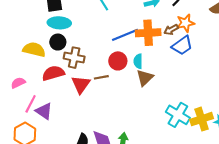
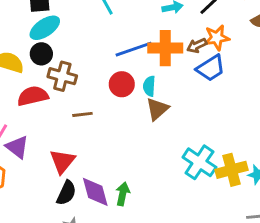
cyan ellipse: (59, 23) -> (45, 28), turned -40
brown line: (101, 77) -> (82, 114), moved
red triangle: (81, 84) -> (62, 161), moved

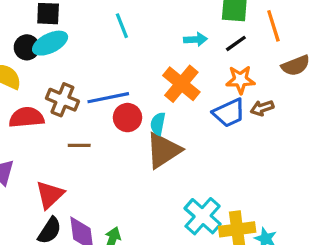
brown arrow: (197, 46) -> (262, 108), moved
orange cross: (165, 48) -> (181, 84), turned 32
blue line: (134, 49) -> (108, 98), moved
black circle: (41, 54) -> (27, 47), moved
brown triangle: (157, 109) -> (163, 150), size x1.4

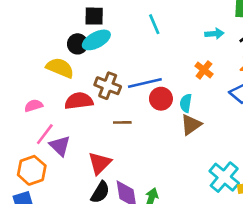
orange cross: (181, 84) -> (204, 70), size x0.6
brown triangle: (163, 150) -> (191, 125), size x0.7

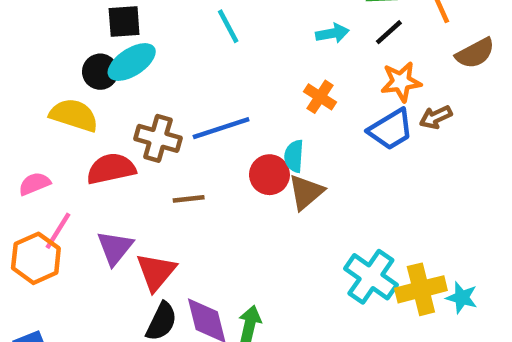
red circle: (161, 99) -> (269, 175), moved
purple triangle: (60, 146) -> (115, 248), moved, turned 30
orange hexagon: (32, 170) -> (36, 258), moved

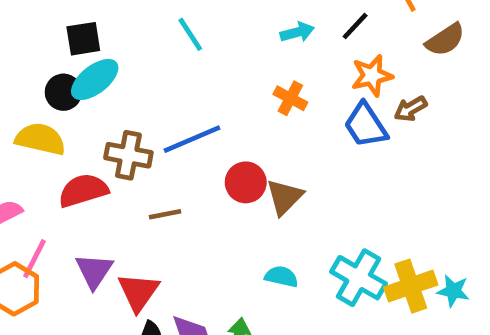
blue trapezoid: (391, 129) -> (366, 125), turned 93
cyan semicircle: (294, 156) -> (281, 277), moved, turned 104

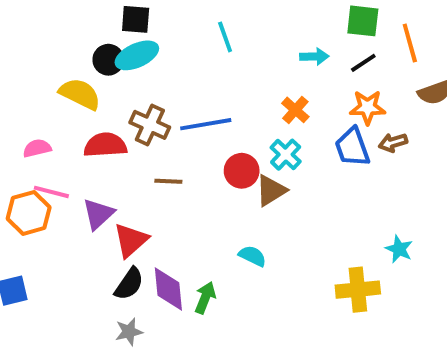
pink line: (34, 259) -> (51, 192), turned 64
cyan cross: (359, 278) -> (286, 155), moved, size x0.7
cyan star: (453, 291) -> (399, 249), moved

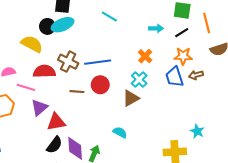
cyan line: (225, 37) -> (109, 16), turned -42
red circle: (242, 171) -> (100, 85), moved
pink line: (51, 192) -> (26, 87), moved
red triangle: (131, 240) -> (56, 122), turned 30

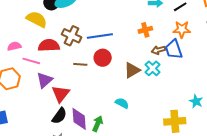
orange cross: (145, 56) -> (145, 30), turned 32
brown arrow: (196, 75) -> (158, 50), moved
cyan cross: (139, 80) -> (153, 68), moved
red triangle: (56, 122) -> (61, 94), turned -42

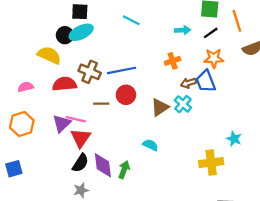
pink line: (31, 61) -> (76, 119), moved

